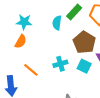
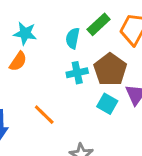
cyan cross: (60, 64) -> (77, 73), moved
orange line: (31, 70) -> (44, 115), moved

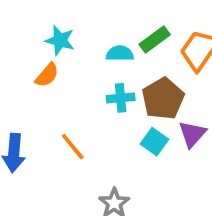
cyan semicircle: (73, 38) -> (120, 53), turned 72

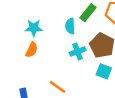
cyan semicircle: (120, 53) -> (70, 26), turned -77

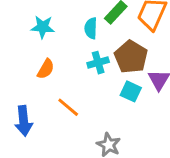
orange semicircle: (32, 50) -> (46, 69), moved

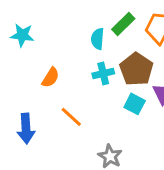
cyan star: (43, 27) -> (22, 35), moved

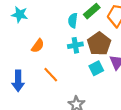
cyan square: (135, 104) -> (96, 68), turned 32

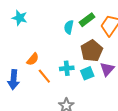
cyan cross: (75, 45) -> (67, 68), moved
orange semicircle: (38, 46) -> (33, 59), moved

